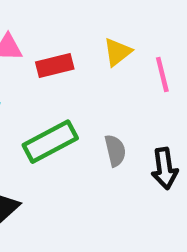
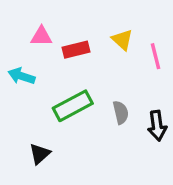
yellow triangle: (117, 52) -> (122, 40), turned -40

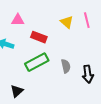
red rectangle: (76, 50) -> (39, 37), moved, turned 35
pink line: (155, 56) -> (87, 20), moved

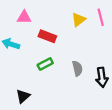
yellow triangle: (67, 22) -> (79, 20), turned 40
green rectangle: (37, 62) -> (45, 64), size x0.6

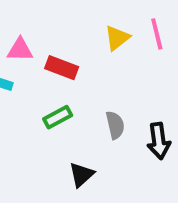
pink triangle: (24, 17) -> (20, 50), moved
black triangle: (23, 96) -> (81, 175), moved

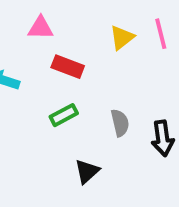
pink triangle: (20, 50) -> (41, 28), moved

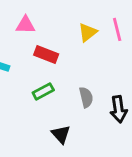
black triangle: (87, 171) -> (61, 134), turned -30

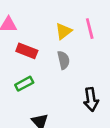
gray semicircle: (86, 97) -> (63, 60), moved

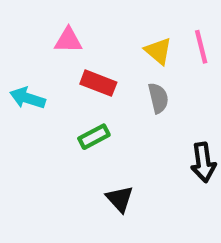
yellow triangle: (63, 31) -> (158, 51), turned -42

